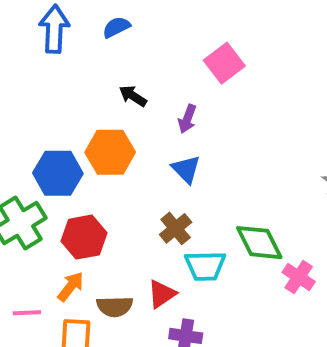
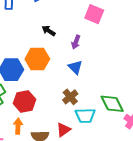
pink square: (224, 63) -> (94, 14), turned -30
orange arrow: (71, 287) -> (18, 126), turned -35

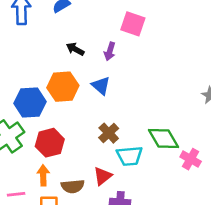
purple arrow: (76, 42) -> (110, 51), moved
blue triangle: (75, 67) -> (101, 86), moved

